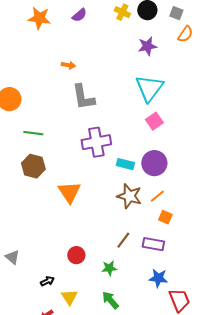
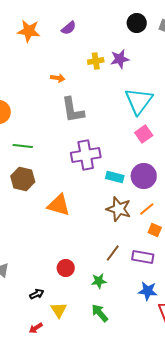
yellow cross: (122, 12) -> (96, 61), moved, turned -35
purple star: (147, 46) -> (120, 59), moved
orange triangle: (69, 192) -> (59, 205), turned -40

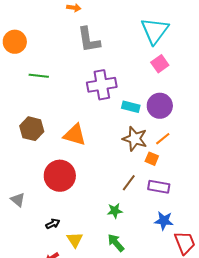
brown hexagon: (23, 179) -> (32, 129), moved
orange square: (155, 230) -> (152, 159), moved
red circle: (66, 268) -> (60, 176), moved, size x1.8

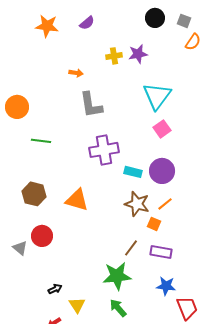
red circle: (60, 176) -> (42, 236), moved, size x0.7
gray triangle: (18, 200) -> (20, 248), moved
green star: (115, 211) -> (117, 276), size x1.8

